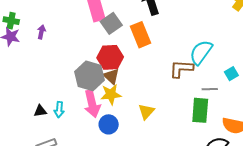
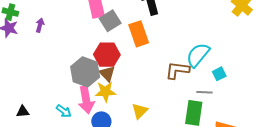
cyan square: (231, 74) -> (219, 74), moved
cyan arrow: (59, 110) -> (64, 111), moved, turned -63
black triangle: (40, 111) -> (23, 112), moved

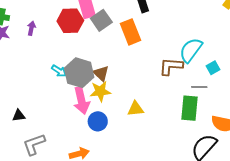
red hexagon: (107, 55) -> (70, 21), moved
cyan arrow: (64, 111) -> (59, 71), moved
yellow triangle: (140, 111) -> (136, 109), turned 42

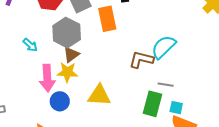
cyan square: (213, 68) -> (176, 108), moved, turned 32
gray hexagon: (79, 73) -> (67, 33), moved
brown triangle: (101, 73) -> (71, 55), turned 30
yellow triangle: (136, 109) -> (99, 95), size x1.4

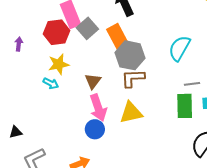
gray hexagon: (67, 33) -> (130, 55), moved
brown L-shape: (141, 60) -> (133, 78), moved
yellow star: (67, 72) -> (59, 64), moved
pink arrow: (47, 78) -> (98, 108), moved

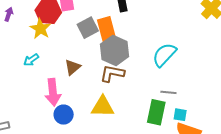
gray square: (87, 28) -> (88, 28), moved
yellow star: (59, 64) -> (40, 29), moved, turned 30
cyan arrow: (51, 83) -> (31, 60), turned 105
pink arrow: (98, 108) -> (53, 92), moved

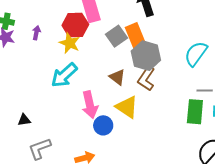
cyan arrow: (31, 60) -> (64, 75), size x1.8
brown triangle: (73, 67) -> (117, 77), moved, turned -36
brown L-shape: (112, 73) -> (146, 79), turned -60
yellow triangle: (103, 107) -> (127, 107), moved, turned 40

